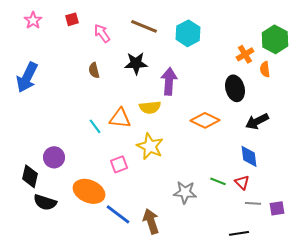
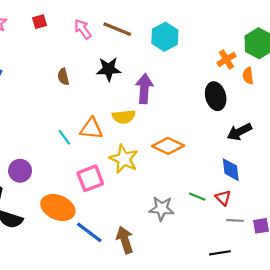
pink arrow: (102, 33) -> (83, 29), moved
orange diamond: (205, 120) -> (168, 146), moved
pink square: (119, 164) -> (90, 178), size x1.4

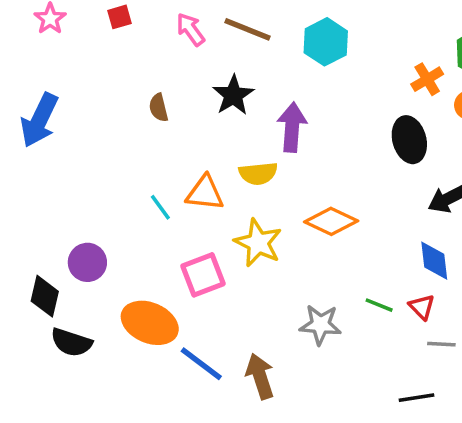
black star: (109, 69) -> (233, 95), turned -30

